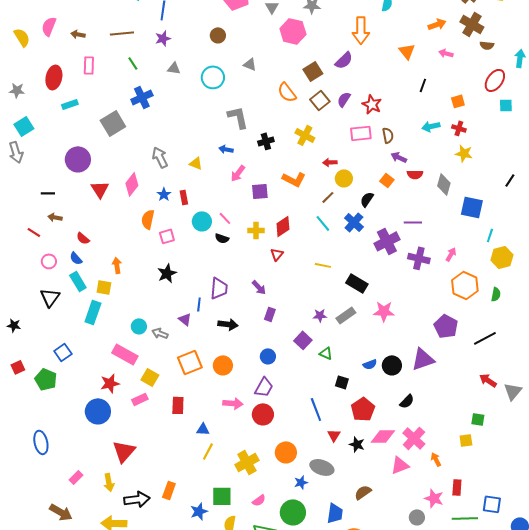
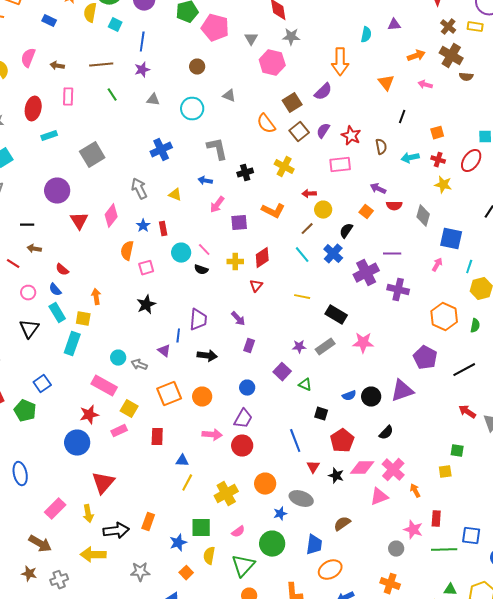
red ellipse: (495, 80) -> (471, 161), moved
blue cross: (142, 97) -> (161, 150), moved
brown semicircle: (388, 135) -> (381, 147), moved
pink arrow: (451, 254) -> (437, 265), moved
pink rectangle: (76, 477) -> (55, 509), size x1.5

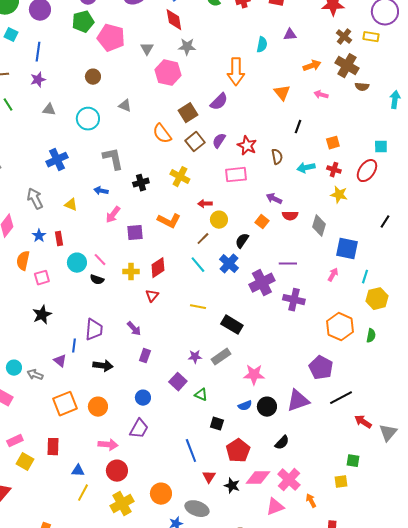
pink star: (363, 343) -> (254, 375), moved
black line: (464, 370) -> (341, 398), moved
yellow square: (129, 409) -> (25, 462), moved
red circle: (242, 446) -> (117, 471), moved

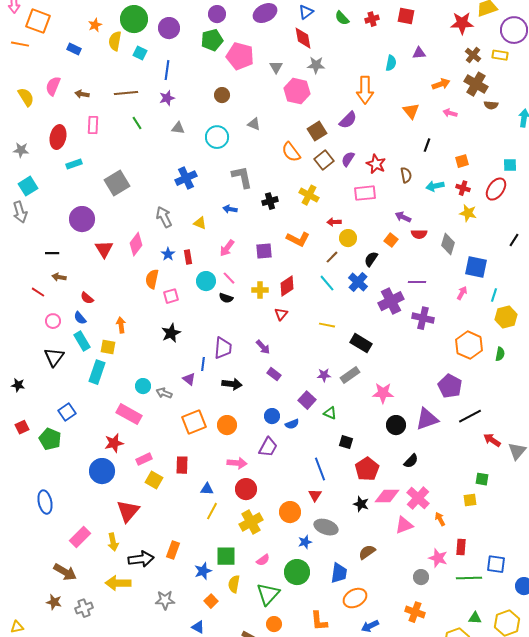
pink arrow: (113, 215) -> (227, 248), moved
purple rectangle: (145, 356) -> (274, 374), turned -72
blue semicircle: (245, 406) -> (292, 424), moved
red triangle: (209, 477) -> (315, 495), moved

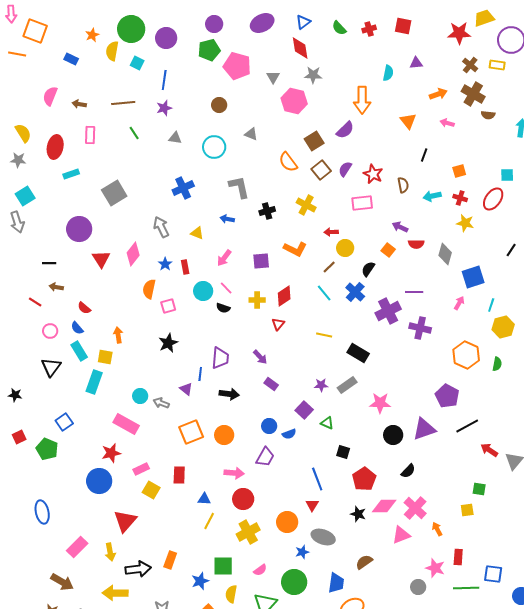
yellow semicircle: (26, 97) -> (23, 133), moved
blue square: (476, 267) -> (473, 277), turned -30

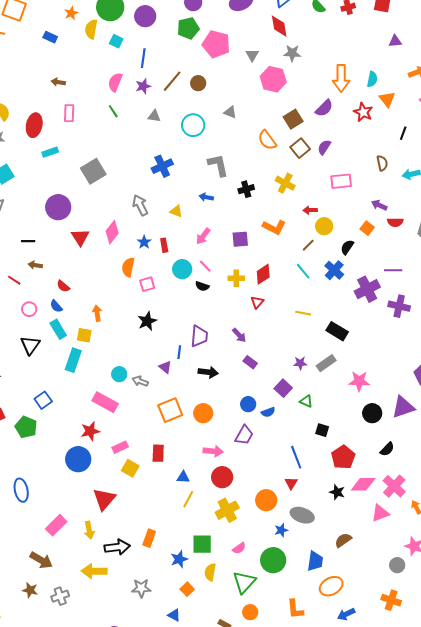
cyan semicircle: (388, 73) -> (372, 79), moved
pink semicircle: (50, 96) -> (115, 82), moved
brown line: (123, 103) -> (172, 81), moved, turned -45
red star: (373, 174) -> (363, 112), moved

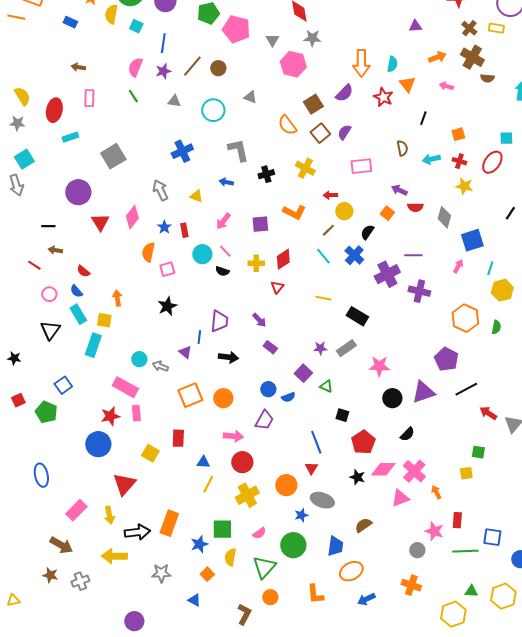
pink rectangle: (120, 447) -> (136, 413), moved, turned -70
orange rectangle: (149, 538) -> (169, 523), size x1.4

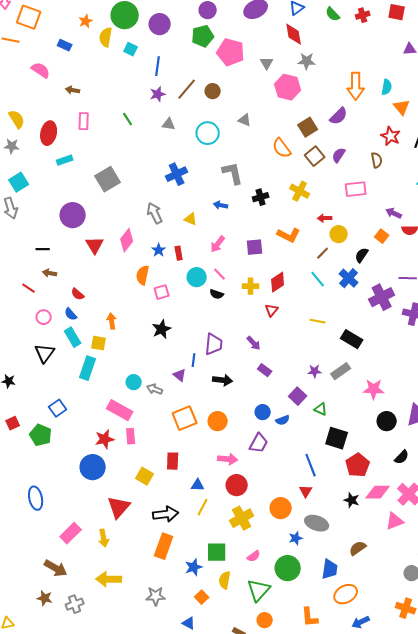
pink semicircle: (135, 67) -> (41, 70), moved, turned 102
red star: (383, 97) -> (391, 136), moved
brown semicircle: (402, 148) -> (377, 160), moved
black square: (342, 415) -> (337, 438), size x1.6
black arrow: (137, 532) -> (166, 514), moved

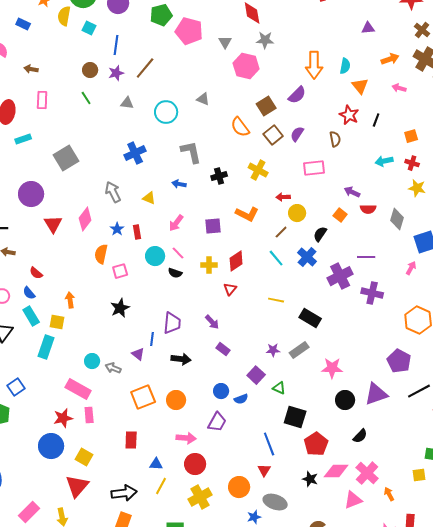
brown circle: (213, 91) -> (90, 70), moved
yellow square: (145, 476) -> (84, 457), moved

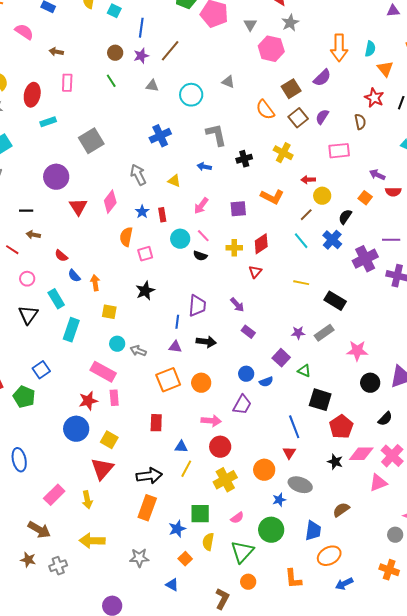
gray star: (265, 40) -> (290, 23), turned -30
blue semicircle: (29, 293) -> (74, 276), moved
yellow square: (57, 322) -> (109, 312), moved
purple triangle: (138, 354) -> (175, 347), moved, turned -32

